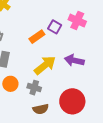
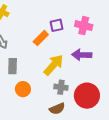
pink cross: (77, 21) -> (84, 26), moved
purple square: (55, 27) -> (57, 25), turned -32
gray cross: (34, 88) -> (61, 87), moved

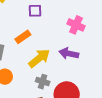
purple square: (57, 25) -> (35, 11), moved
orange rectangle: (41, 38) -> (23, 37), moved

